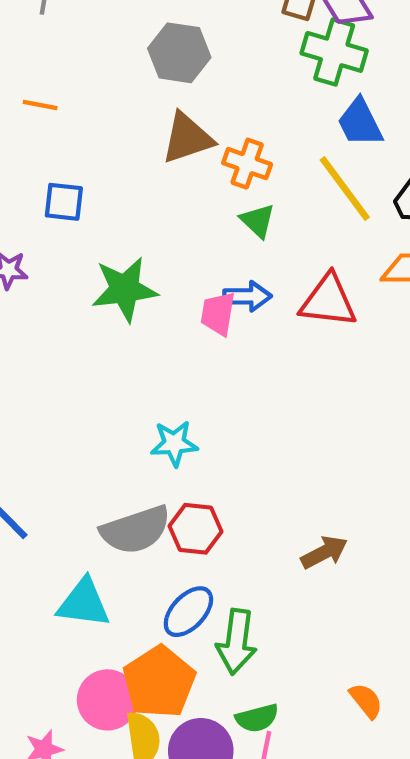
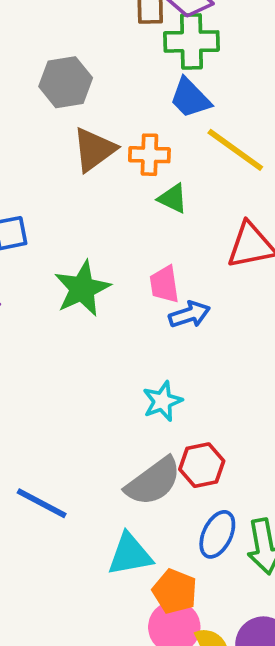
blue trapezoid: (360, 123) -> (190, 98), moved
blue arrow: (247, 296) -> (189, 315), moved
orange pentagon: (159, 682) -> (175, 591), moved, size x0.7

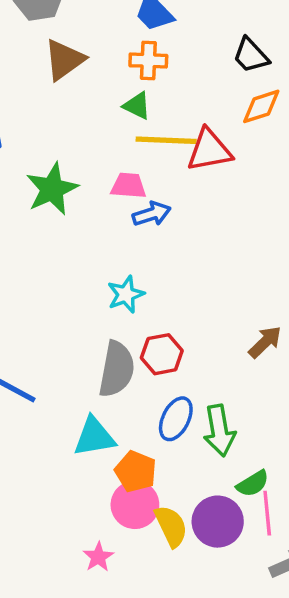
yellow line: (235, 150) -> (166, 140), moved, turned -34
orange cross: (149, 155) -> (148, 61), moved
pink trapezoid: (164, 284) -> (129, 186), turned 102
gray semicircle: (153, 482) -> (117, 369), turned -44

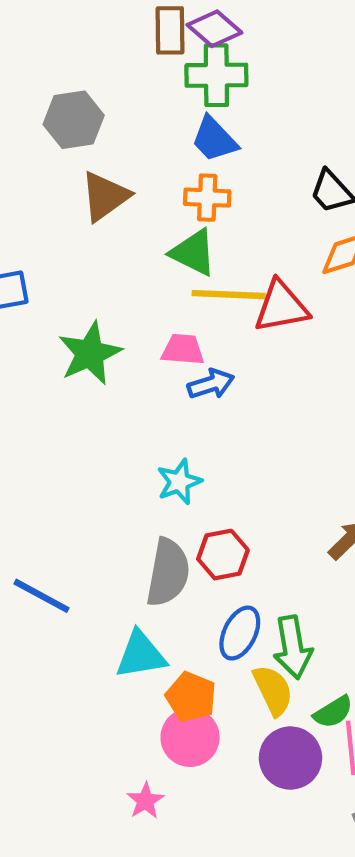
green triangle: (137, 106) -> (193, 253), size x1.4
yellow semicircle: (171, 526) -> (273, 690), moved

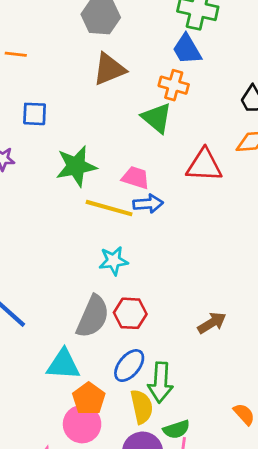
yellow line: (229, 295) -> (109, 208), moved

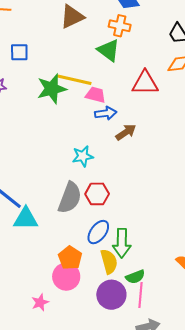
yellow line: (109, 208) -> (74, 80), moved
brown arrow: (212, 323) -> (126, 132), moved
cyan triangle: (63, 364) -> (26, 219), moved

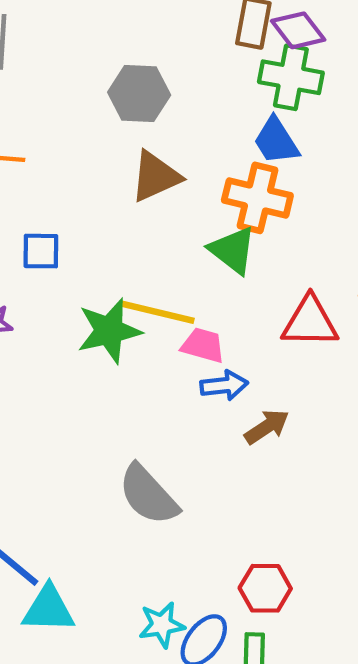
orange cross: (120, 26) -> (257, 198), size x1.4
cyan star: (83, 156) -> (162, 625), moved
red hexagon: (97, 194) -> (265, 588), moved
gray semicircle: (70, 198) -> (148, 495), moved, turned 116

